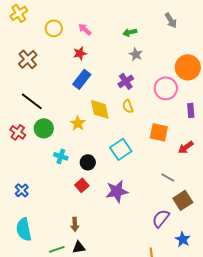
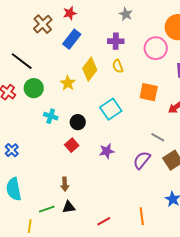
brown cross: (28, 59) -> (43, 24), moved
purple cross: (126, 81) -> (116, 41), turned 35
yellow diamond: (100, 109) -> (90, 69), turned 50
purple star: (117, 191) -> (107, 151), size x0.7
purple semicircle: (161, 218) -> (142, 160), moved

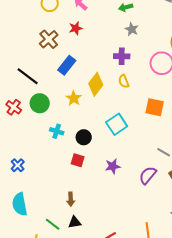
blue rectangle: (72, 39) -> (67, 65), moved
red square: (72, 145) -> (78, 160), turned -32
green line: (47, 209) -> (53, 224), turned 56

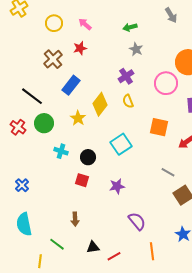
purple cross: (122, 56) -> (126, 76), turned -35
purple semicircle: (148, 175) -> (137, 221), moved, turned 102
black triangle: (75, 222) -> (93, 247), moved

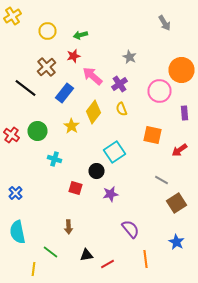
pink arrow: (85, 24) -> (92, 76), moved, size x1.5
green arrow: (130, 27) -> (80, 35), moved
black line: (32, 96) -> (26, 88), moved
black circle: (88, 157) -> (96, 171), moved

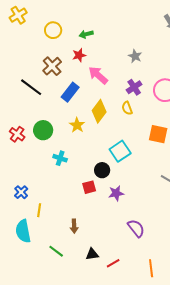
purple cross: (120, 84) -> (134, 87), moved
red square: (76, 188) -> (89, 187), moved, turned -32
orange line: (146, 259) -> (151, 268), moved
yellow line: (34, 269) -> (39, 210), moved

